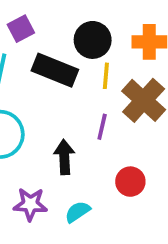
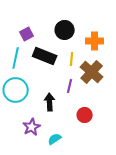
black circle: (93, 40) -> (65, 30), moved
purple star: (30, 204) -> (32, 127), turned -30
cyan semicircle: (78, 212) -> (55, 139), moved

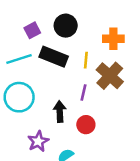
black circle: (65, 30) -> (66, 26), moved
cyan line: (16, 58) -> (19, 59), turned 60
red circle: (85, 115) -> (86, 125), moved

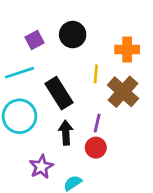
black rectangle: (54, 57) -> (59, 93), moved, turned 36
purple line: (84, 92) -> (97, 123), moved

